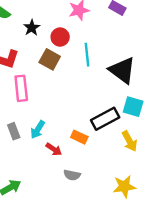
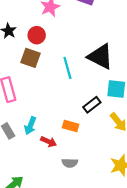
cyan line: (87, 55) -> (67, 68), moved
black rectangle: (105, 119) -> (92, 105), size x0.7

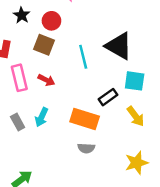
orange rectangle: (71, 126) -> (85, 119), size x1.6
red arrow: (49, 142) -> (46, 80), moved
gray semicircle: (70, 163) -> (86, 148), moved

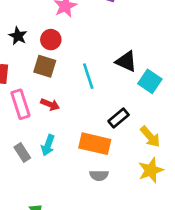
black triangle: (119, 46) -> (126, 61), size x0.7
cyan square: (135, 81) -> (150, 81), moved, turned 30
yellow star: (137, 163) -> (151, 170), moved

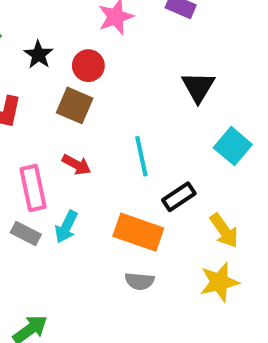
black triangle: (126, 61) -> (198, 87), moved, turned 30
cyan line: (88, 76) -> (141, 156), moved
pink rectangle: (20, 104) -> (33, 188), moved
gray rectangle: (22, 152) -> (26, 234), turned -36

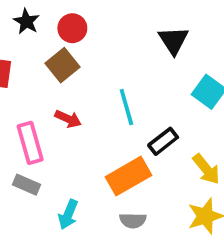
brown square: (75, 105) -> (62, 65), turned 32
cyan arrow: (66, 227) -> (68, 214), moved
orange rectangle: (138, 232) -> (129, 176), turned -45

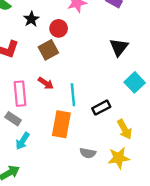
cyan line: (126, 107) -> (73, 95), moved
orange rectangle: (129, 176) -> (61, 124), moved, turned -60
cyan arrow: (68, 214) -> (23, 141), moved
gray semicircle: (133, 221) -> (88, 153), moved

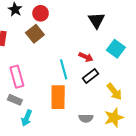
red arrow: (46, 83) -> (86, 57), moved

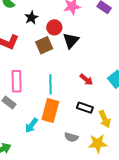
black triangle: (96, 20) -> (71, 40), moved
cyan line: (64, 69) -> (50, 84), moved
black rectangle: (91, 76) -> (85, 108), moved, turned 42
cyan arrow: (27, 118) -> (31, 125), moved

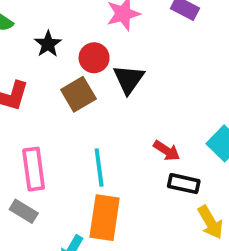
black rectangle: (85, 108) -> (184, 184), moved

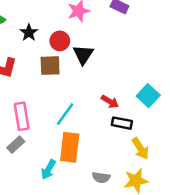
brown square: (78, 94) -> (50, 66), turned 30
cyan line: (99, 168) -> (65, 114), turned 45
gray rectangle: (24, 211) -> (16, 145), turned -72

